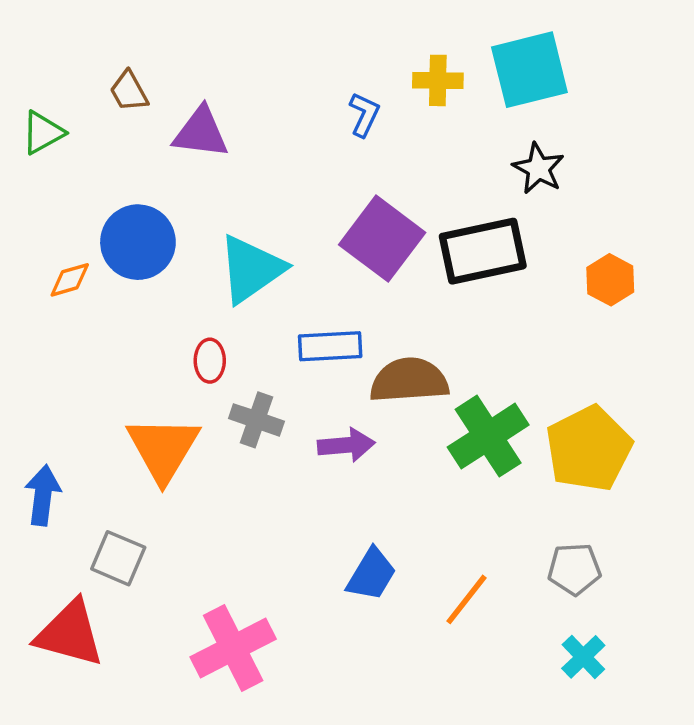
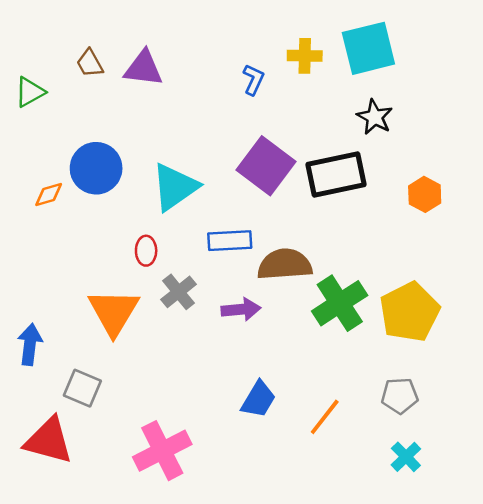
purple triangle: (201, 133) -> (144, 68), moved
gray cross: (256, 420) -> (179, 292), turned 32

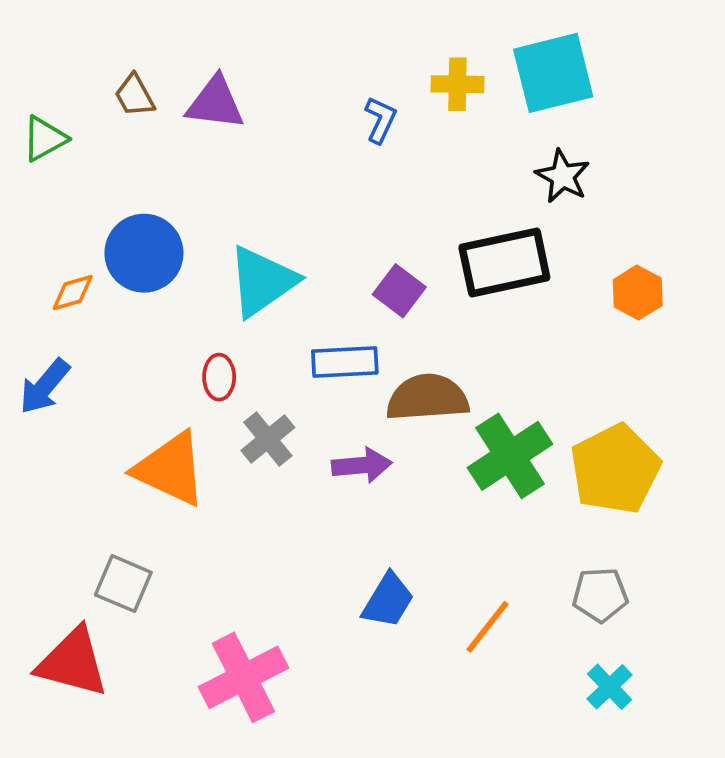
purple square: (266, 166) -> (399, 291), moved, size x0.6
orange triangle: (114, 312) -> (170, 469), turned -36
blue arrow: (30, 344) -> (44, 386), moved, turned -147

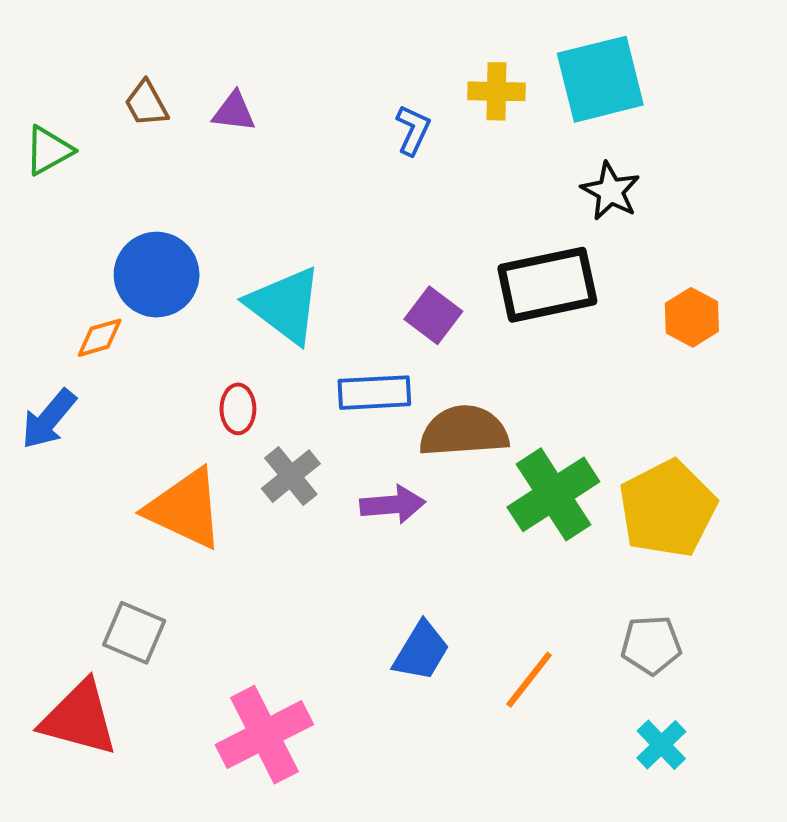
purple triangle: (215, 103) -> (234, 112), size x0.7
cyan triangle: (262, 281) -> (285, 305), turned -48
orange diamond: (73, 293) -> (100, 338), moved

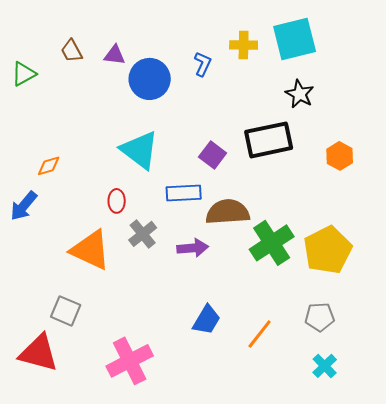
blue circle: (157, 275) -> (150, 79), moved

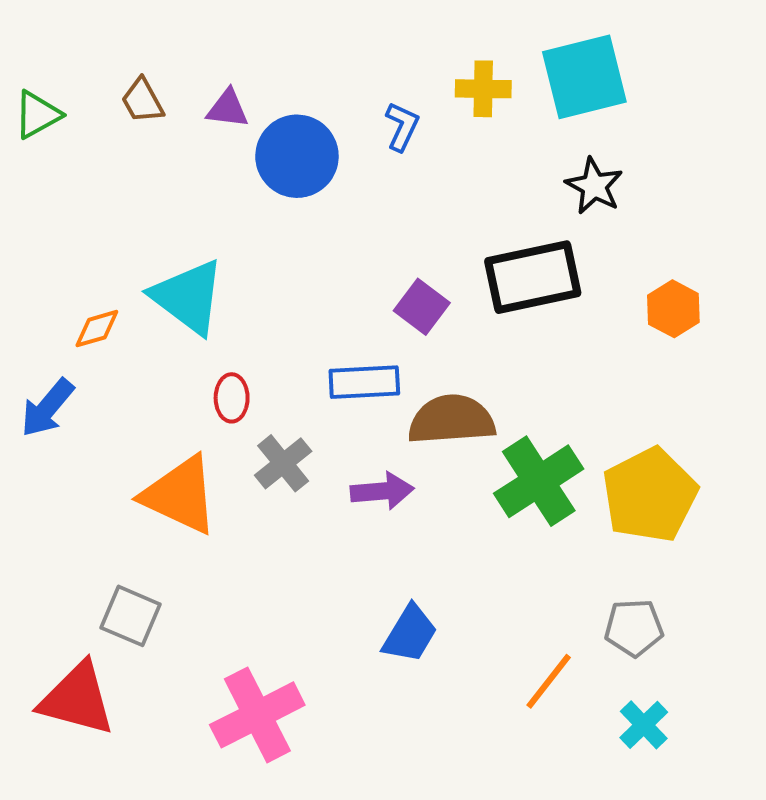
green triangle: (24, 74) -> (37, 115), moved
cyan triangle: (140, 150) -> (188, 297), moved
orange line: (260, 334) -> (549, 681), moved

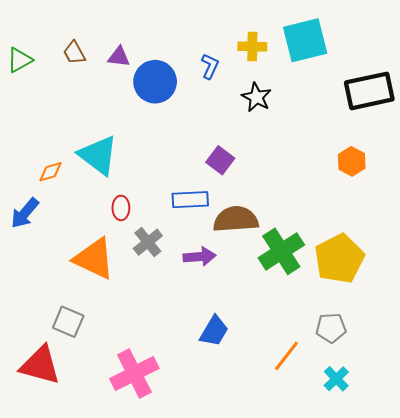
black star: (594, 186) -> (256, 97), moved
black rectangle: (533, 277) -> (369, 91), moved

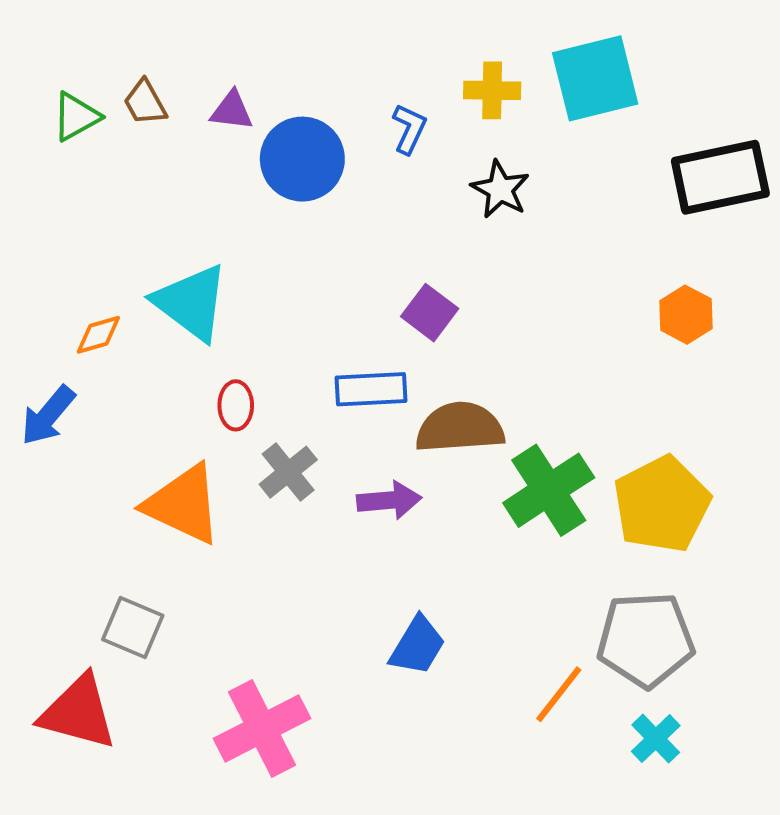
green triangle: (20, 60) -> (76, 117), moved
gray pentagon: (331, 328) -> (646, 640), size x1.6

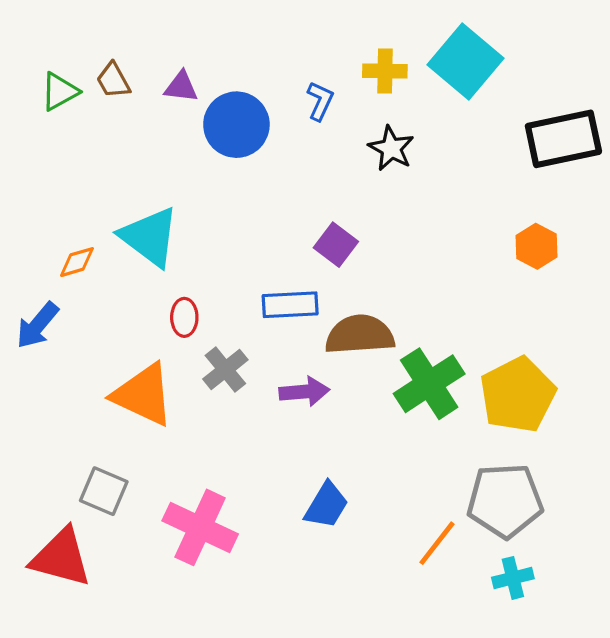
cyan square: (595, 78) -> (465, 61), turned -36
pink cross: (262, 728) -> (200, 527), moved, turned -38
cyan cross: (656, 739) -> (513, 578), turned 30

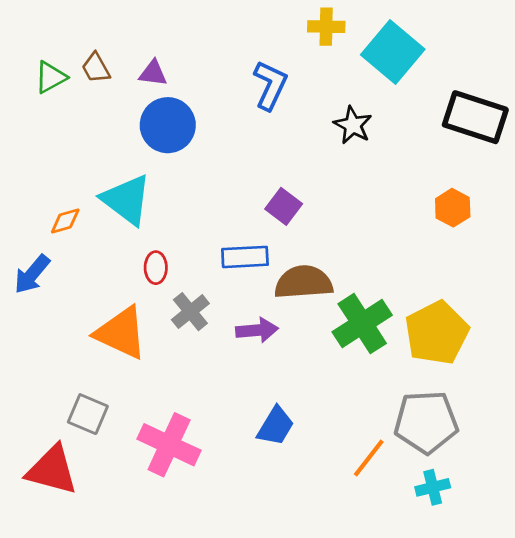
yellow cross: (385, 71) -> (326, 27), moved
blue L-shape: (320, 101) -> (270, 85), size x1.5
blue circle: (236, 125) -> (168, 125), moved
black rectangle: (563, 139) -> (475, 117), turned 30
black star: (391, 148) -> (353, 125), moved

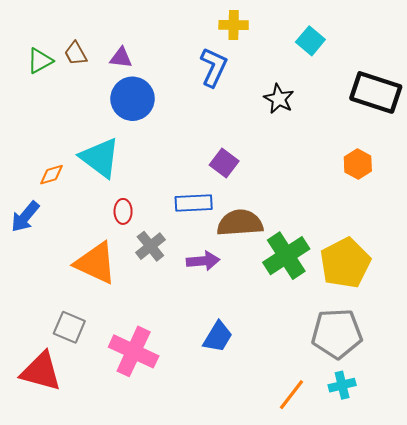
yellow cross: (326, 27) -> (234, 25), moved
cyan square: (393, 52) -> (310, 41), size x0.6
orange line: (369, 458) -> (292, 395), moved

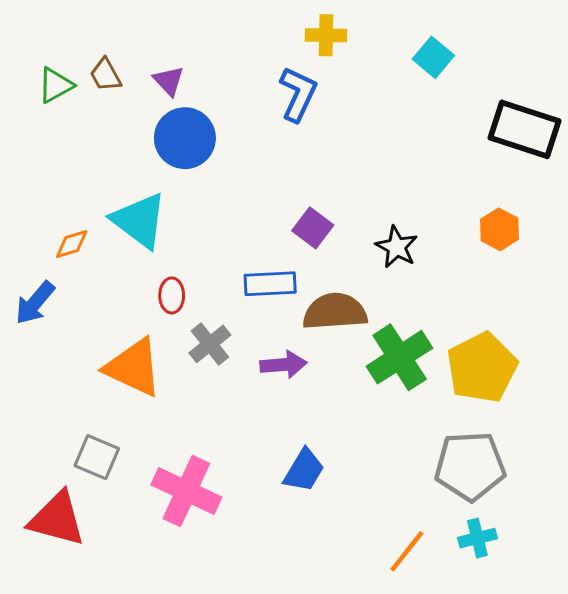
purple triangle: (121, 58) -> (169, 81), turned 40
black star: (279, 99) -> (397, 247), moved

